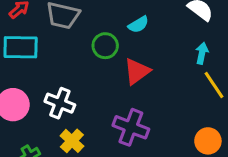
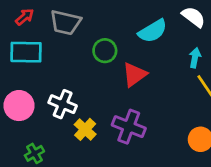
cyan semicircle: (138, 25) -> (153, 31), moved, size x1.5
yellow cross: (72, 141) -> (85, 129), moved

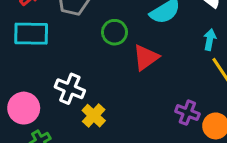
pink circle: (19, 106) -> (24, 108), moved
purple cross: (129, 127) -> (187, 113), moved, size x0.7

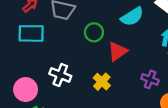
purple cross: (187, 113) -> (150, 79), moved
yellow cross: (94, 116) -> (102, 82), moved

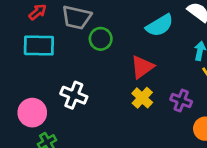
green circle: (94, 32) -> (101, 39), moved
yellow cross: (102, 82) -> (142, 98), moved

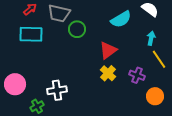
white cross: (74, 95) -> (57, 90), moved, turned -30
pink circle: (32, 113) -> (15, 84), moved

